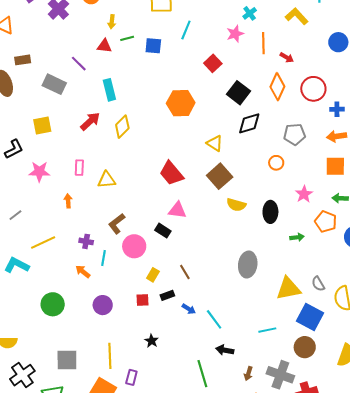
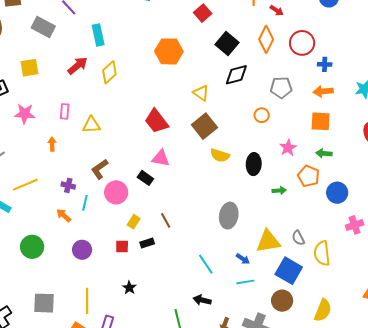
blue arrow: (189, 309) -> (243, 259), moved
cyan line: (214, 319) -> (206, 264), moved

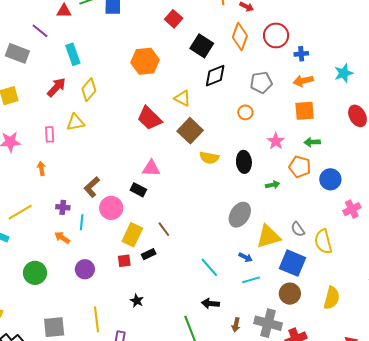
red trapezoid: (157, 121) -> (149, 118), moved
yellow triangle: (91, 125) -> (75, 122), moved
gray ellipse: (229, 216) -> (240, 215), moved, turned 30
yellow rectangle: (134, 222) -> (132, 235), size x1.6

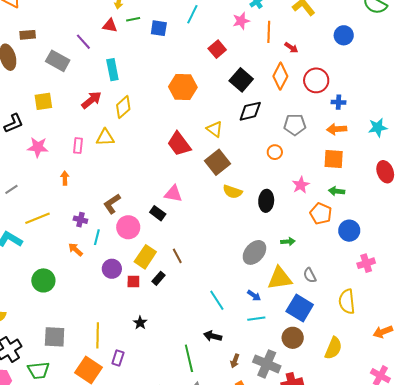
green arrow: (273, 185) -> (288, 242), moved
yellow semicircle: (323, 242) -> (347, 302), moved
black rectangle: (149, 254) -> (159, 278), turned -32
purple circle: (85, 269) -> (112, 269), moved

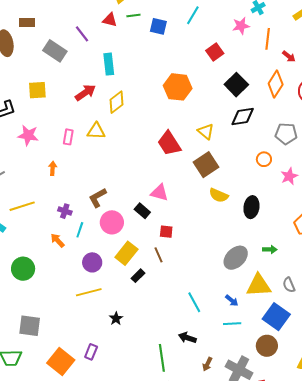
pink star: (301, 185) -> (289, 176), moved
red square: (133, 281) -> (166, 232), moved
yellow line: (98, 335) -> (89, 292), moved, turned 70

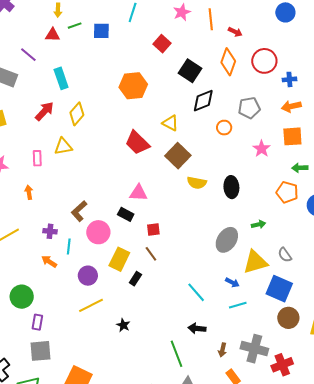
orange circle: (264, 159) -> (224, 128), moved
brown circle: (267, 346) -> (288, 318), moved
purple rectangle: (91, 352) -> (37, 322), moved

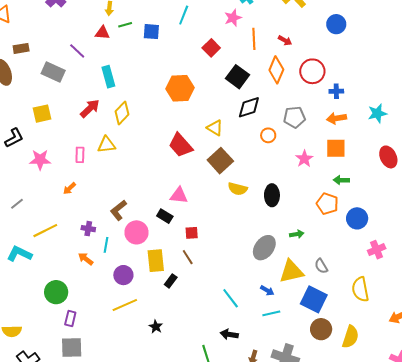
orange line: (211, 19) -> (254, 39), moved
orange arrow: (29, 192) -> (69, 188), turned -128
yellow rectangle: (119, 259) -> (156, 261), turned -35

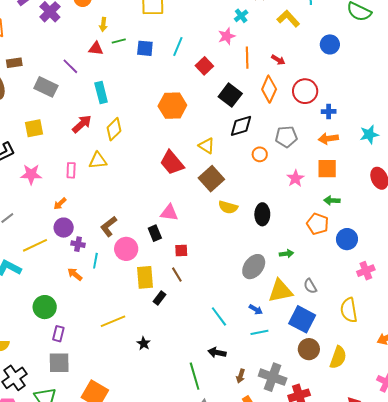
cyan line: (184, 15) -> (178, 46), moved
black rectangle: (165, 216) -> (155, 233), turned 35
purple circle: (123, 275) -> (64, 228), moved

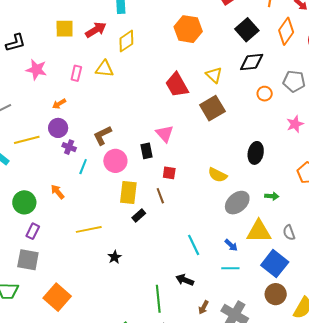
yellow square: (34, 128) -> (65, 29), moved
yellow semicircle: (228, 207) -> (218, 175), moved
pink triangle: (169, 213) -> (165, 134), turned 30
orange arrow: (75, 274) -> (58, 192), moved

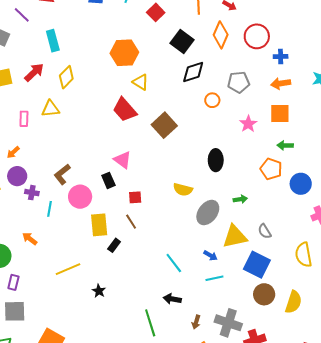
yellow triangle: (214, 75) -> (141, 82), moved

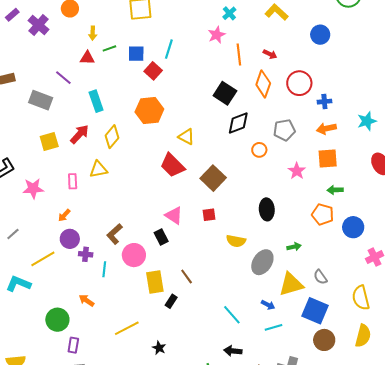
red square: (156, 12) -> (153, 71), moved
orange hexagon: (124, 53) -> (149, 111), moved
red square: (135, 197) -> (209, 215), moved
yellow semicircle: (293, 302) -> (363, 336), moved

